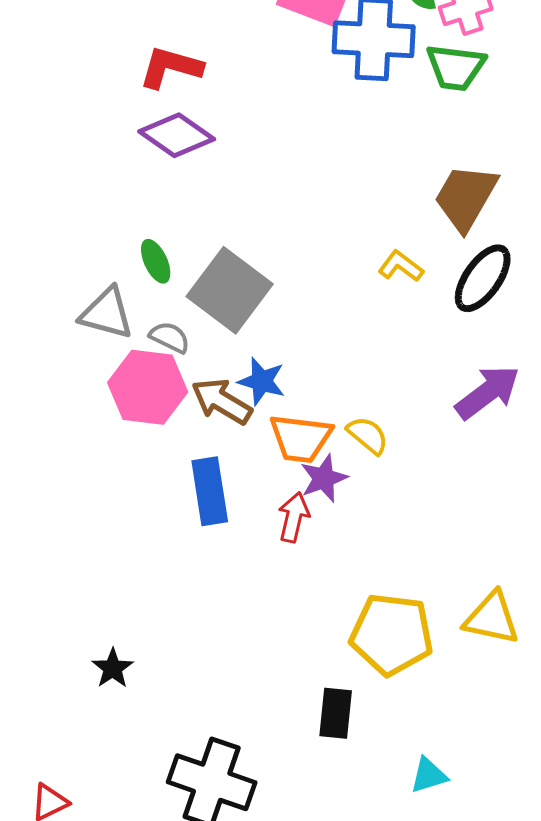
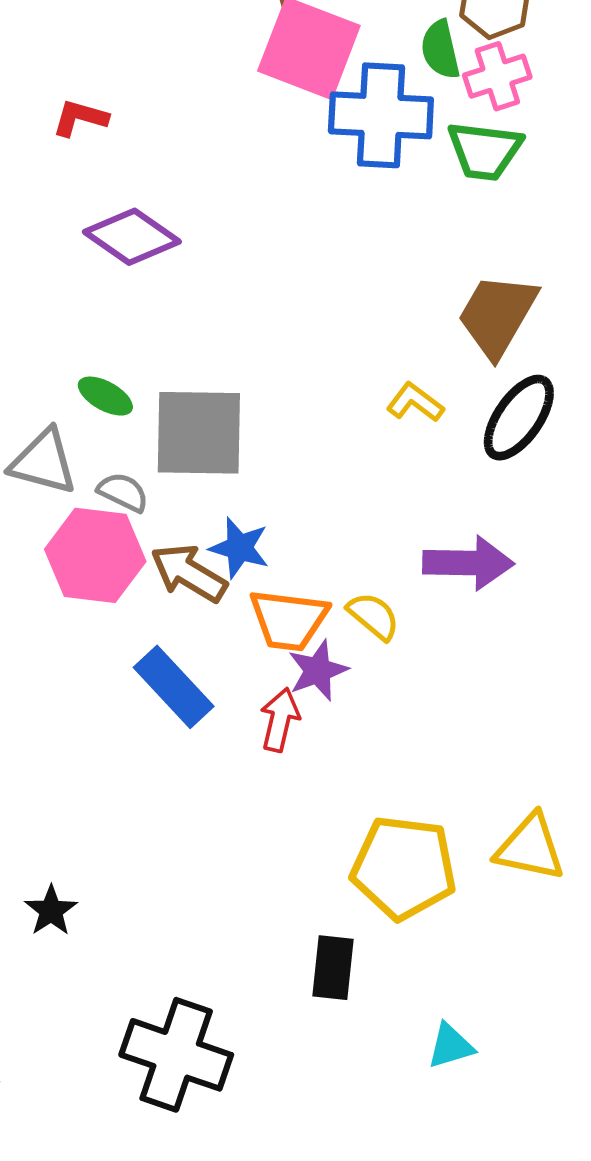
red L-shape: (171, 67) -> (80, 118), moved, size x0.7
green ellipse: (156, 261) -> (105, 396), turned -36
gray square: (230, 290) -> (199, 433), turned -36
purple arrow: (488, 392) -> (468, 563), moved, turned 38
blue rectangle: (210, 491) -> (174, 687), turned -34

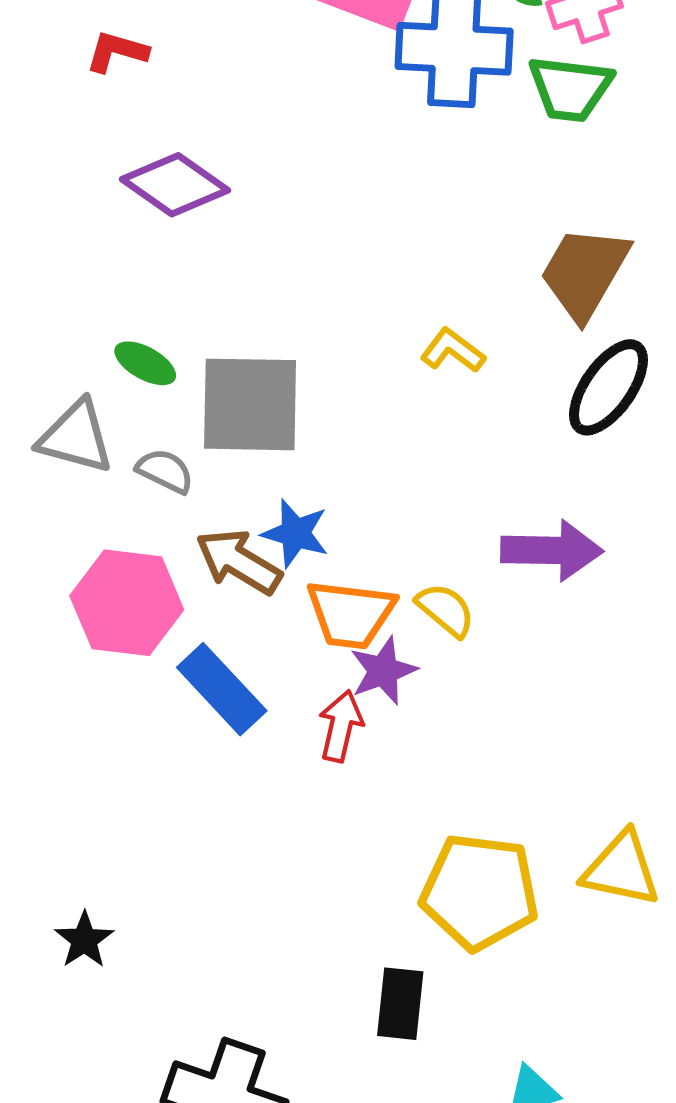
yellow L-shape: (415, 402) -> (453, 351), moved
pink hexagon: (95, 555) -> (127, 603), moved

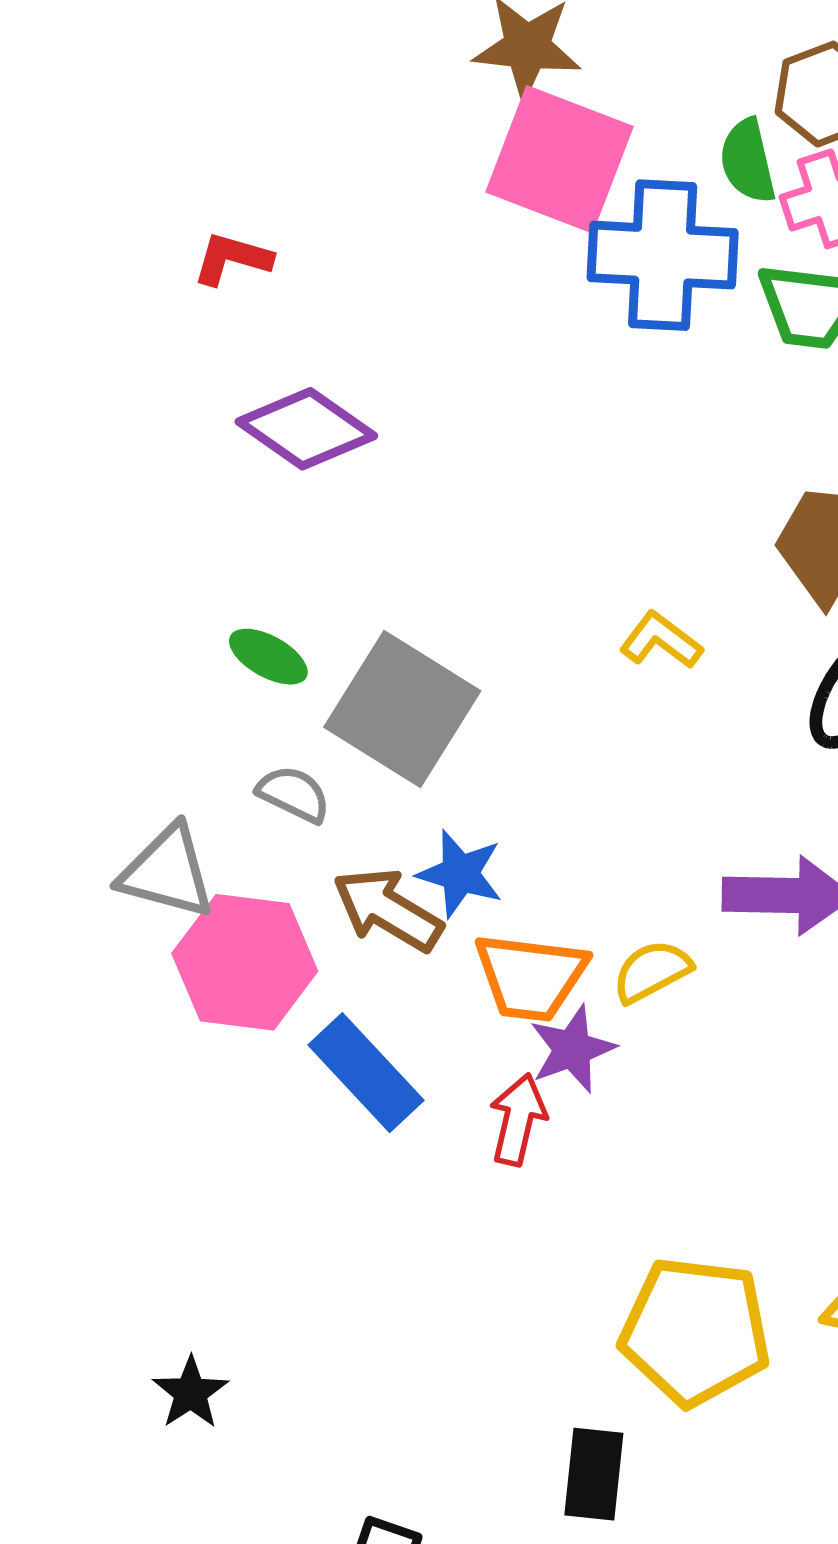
gray square: (250, 404) -> (402, 709), turned 31
gray triangle: (76, 437) -> (167, 872), moved
yellow semicircle: (446, 610) -> (652, 971), turned -68

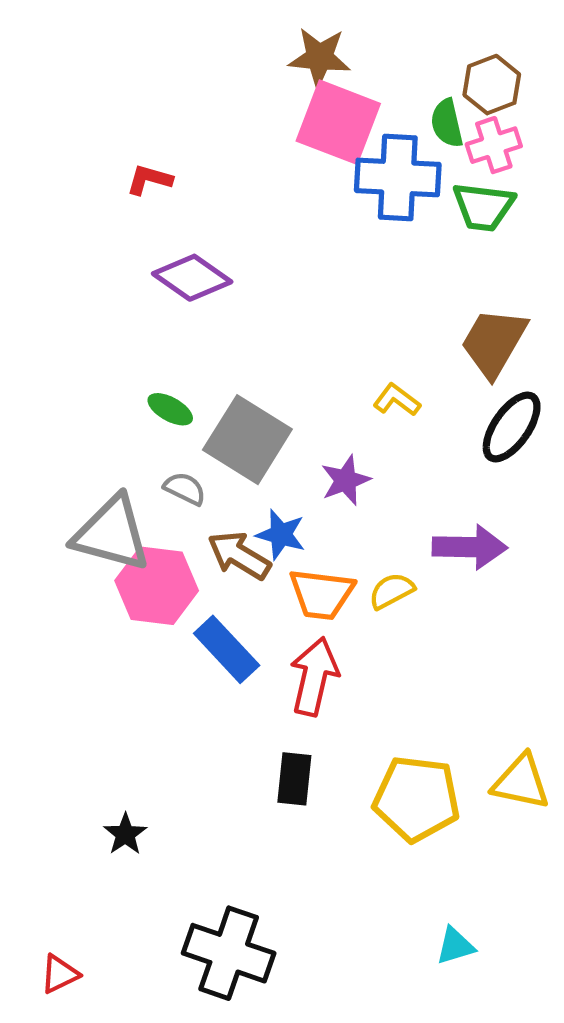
gray triangle: (167, 872) -> (112, 533), size x1.4
purple star: (572, 1049) -> (346, 480), moved
red arrow: (518, 1120) -> (314, 677), size x1.5
black rectangle: (594, 1474) -> (294, 779), moved

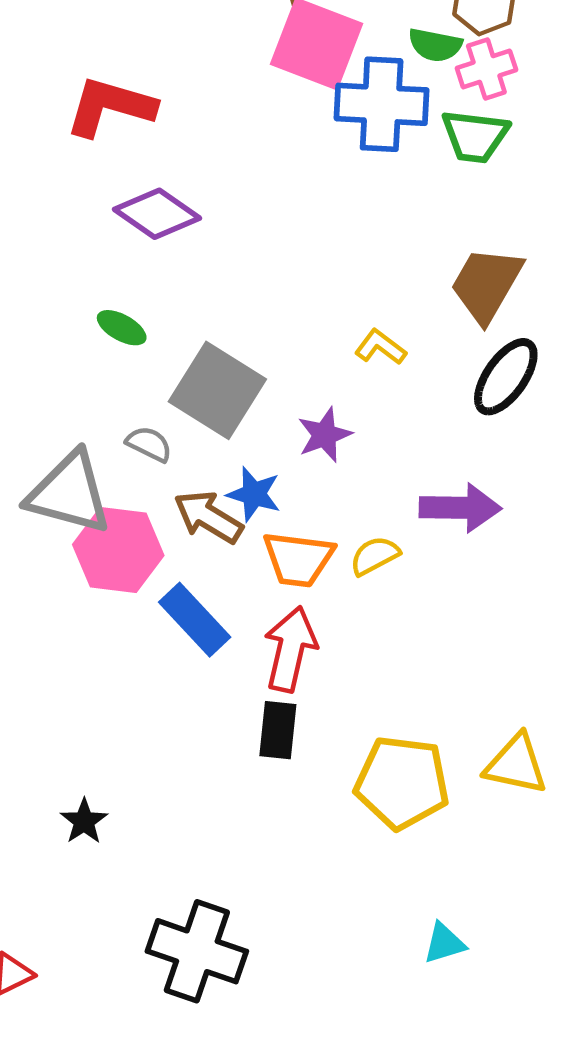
green semicircle: (447, 123) -> (435, 45), turned -66
red L-shape: (149, 180) -> (110, 107), size x1.8
green ellipse: (170, 409) -> (122, 328), moved
black rectangle: (294, 779) -> (278, 730), moved

